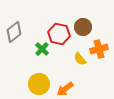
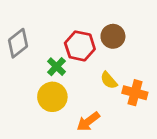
orange cross: (99, 49) -> (135, 93), moved, turned 30
yellow circle: (39, 84) -> (52, 97), moved

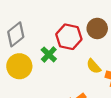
yellow circle: (52, 97) -> (19, 66), moved

